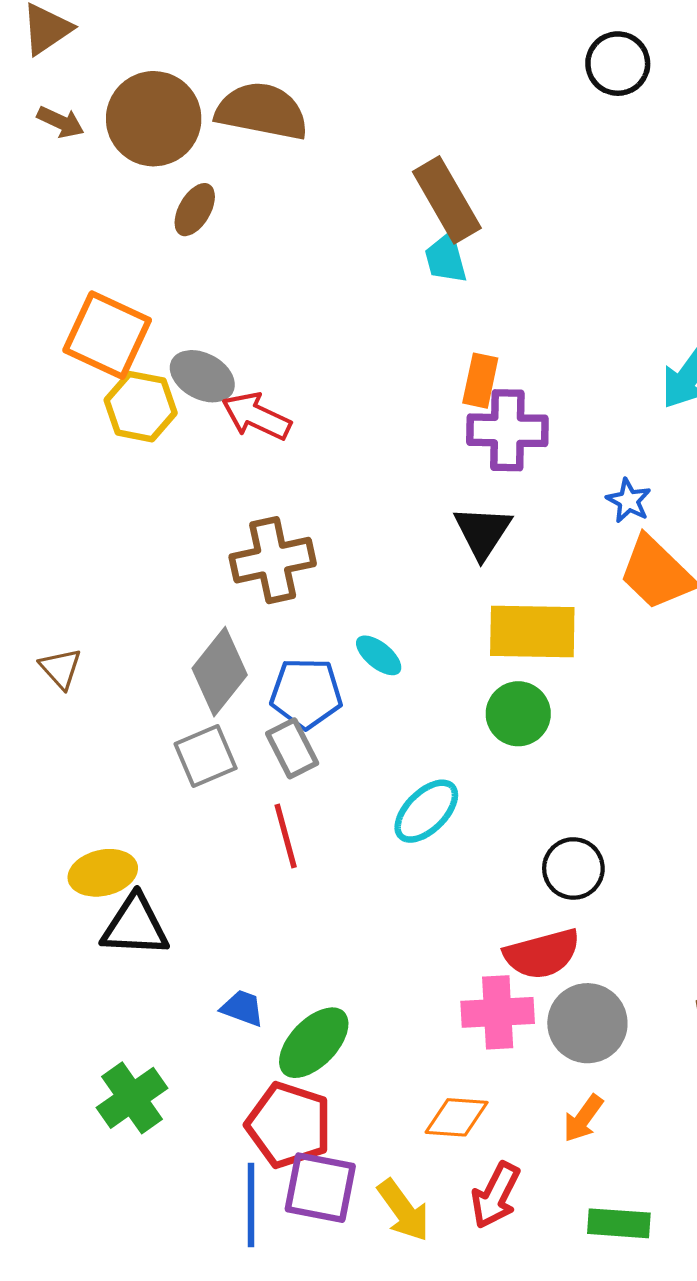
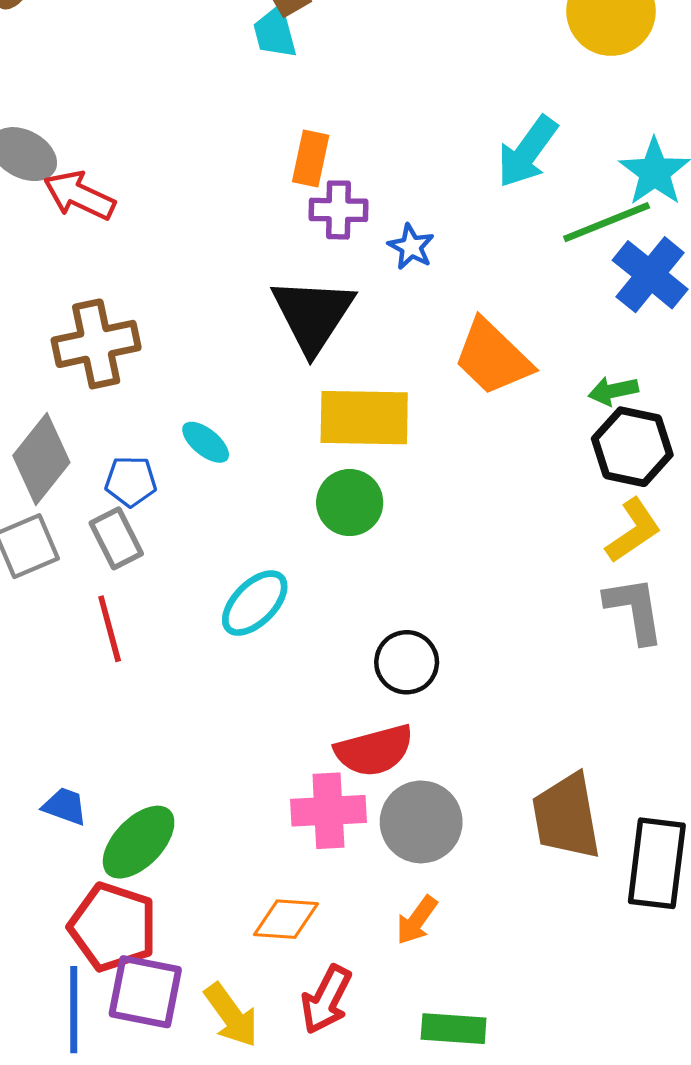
purple cross: (507, 430) -> (338, 210), size x0.7
blue star: (629, 501) -> (411, 247), moved
black triangle: (483, 532) -> (313, 315), size x1.4
blue pentagon: (306, 693) -> (131, 481), size x0.7

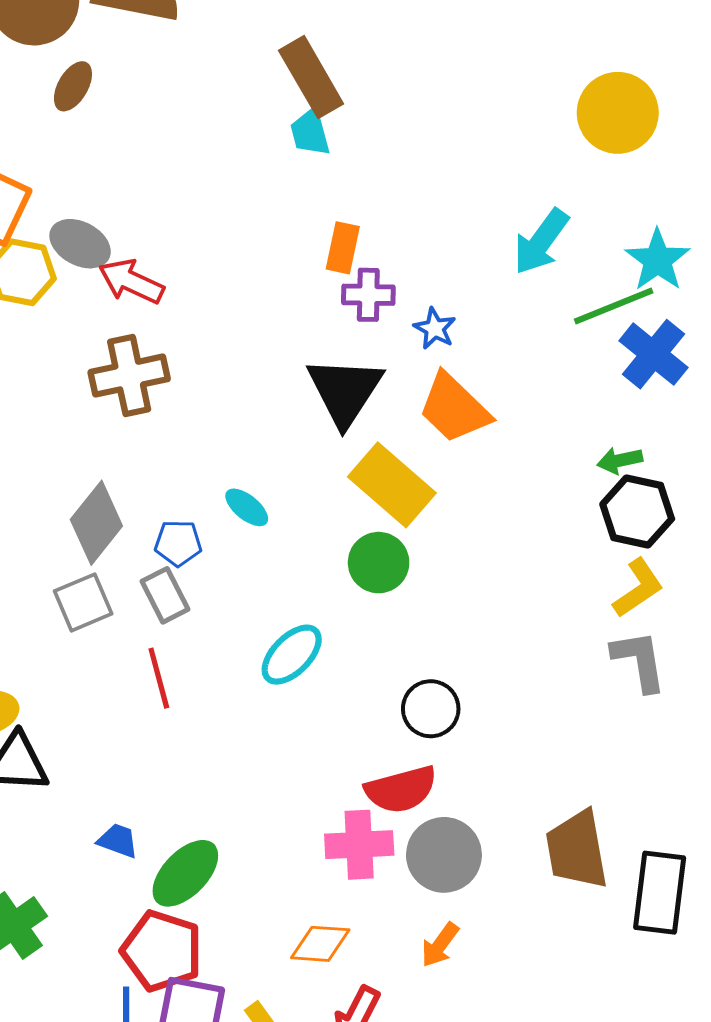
brown cross: (96, 344) -> (129, 376), moved
orange trapezoid: (493, 357) -> (454, 408), moved
yellow rectangle: (364, 418) -> (392, 485), turned 40

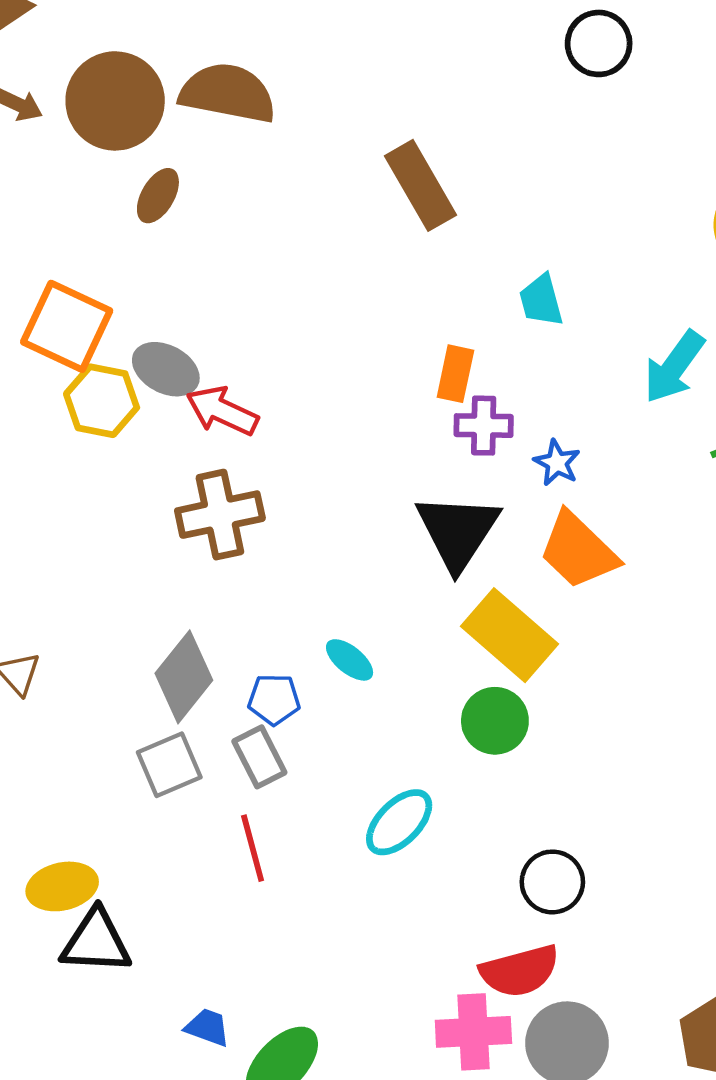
cyan trapezoid: (310, 132) -> (541, 300), moved

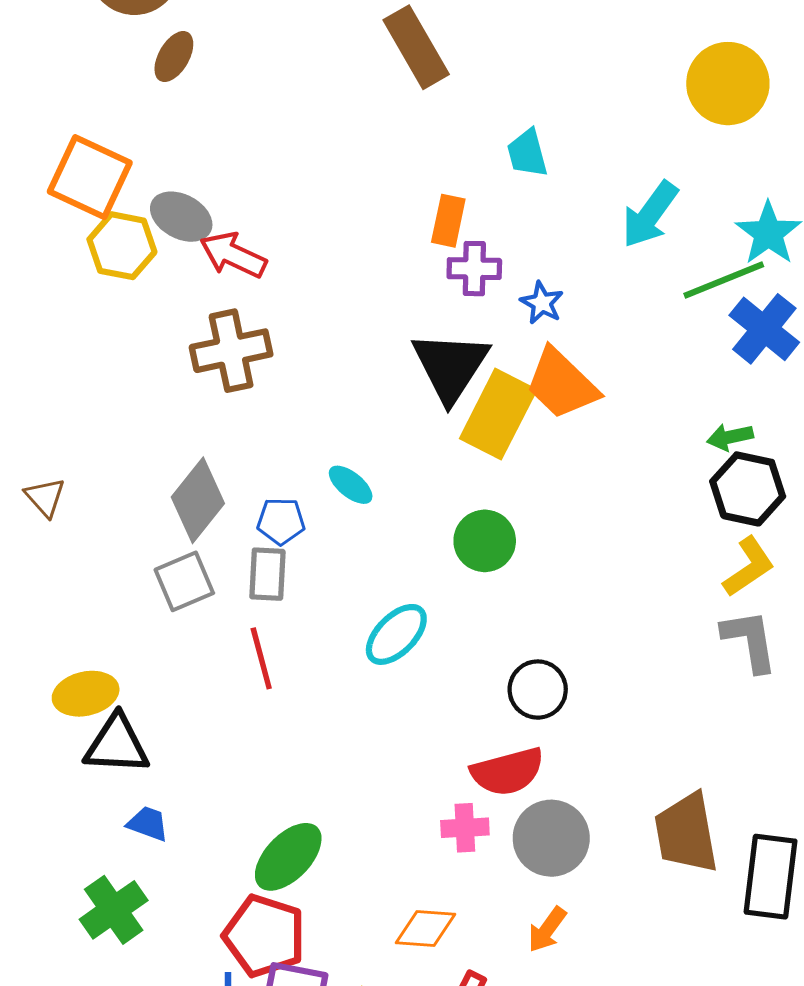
yellow rectangle: (510, 635) -> (498, 414), moved, turned 76
gray rectangle: (259, 757) -> (267, 574), turned 30
blue trapezoid: (208, 1027) -> (148, 824), moved
pink cross: (473, 1032) -> (465, 828), size x0.7

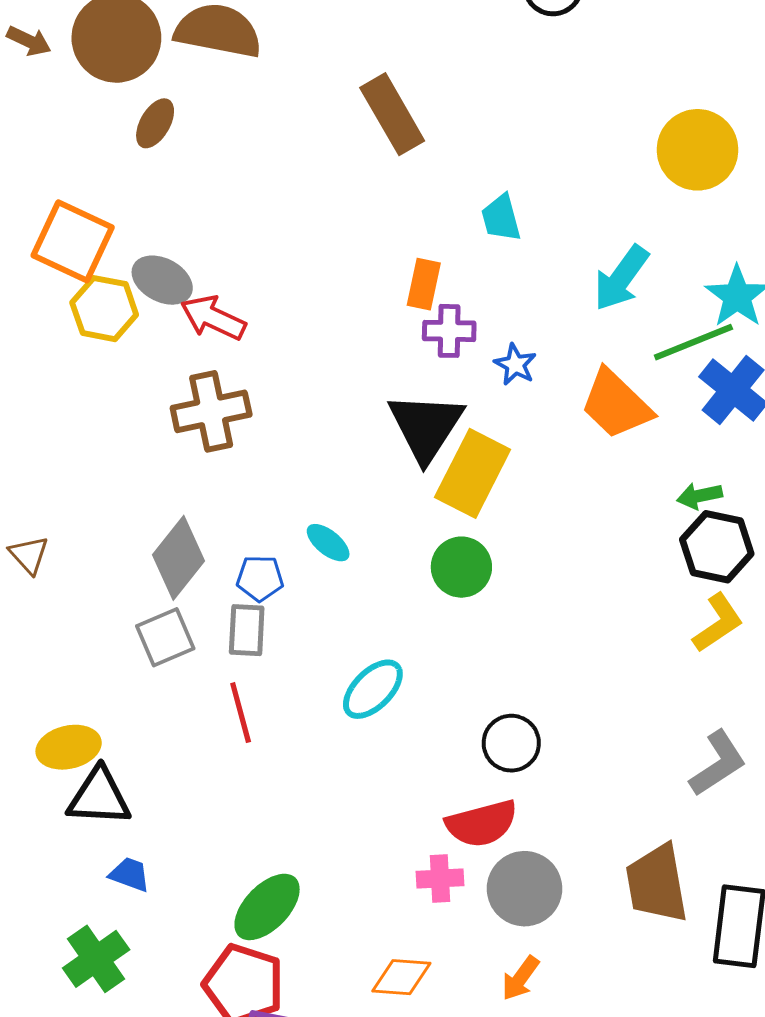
orange trapezoid: (562, 384) -> (616, 404), moved
green circle: (485, 541) -> (461, 567), moved
gray L-shape: (750, 641) -> (718, 763), moved, turned 66

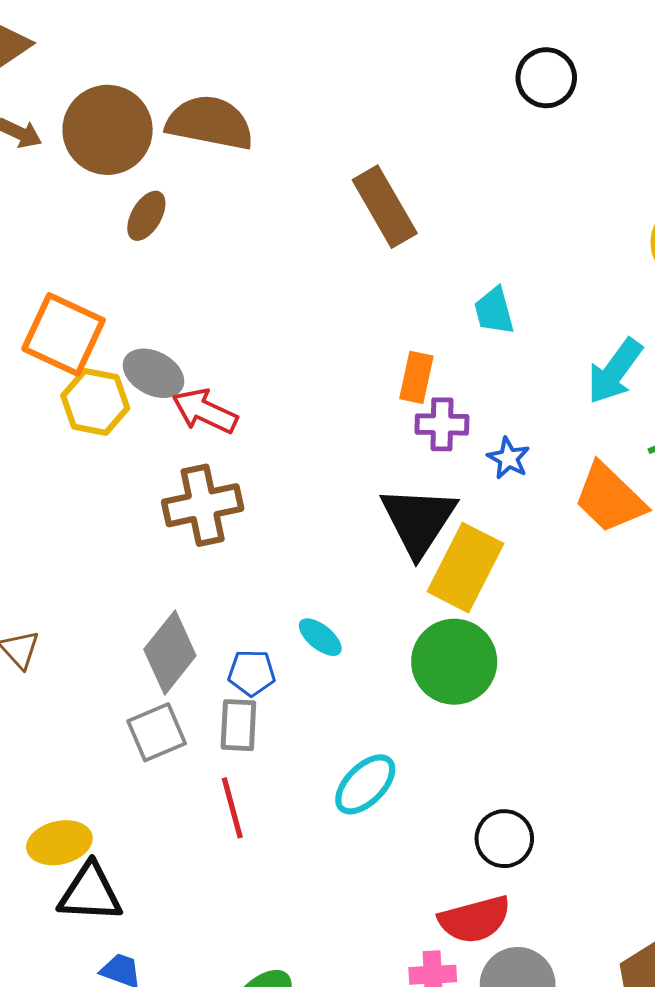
green circle: (461, 567) -> (454, 662), size x1.4

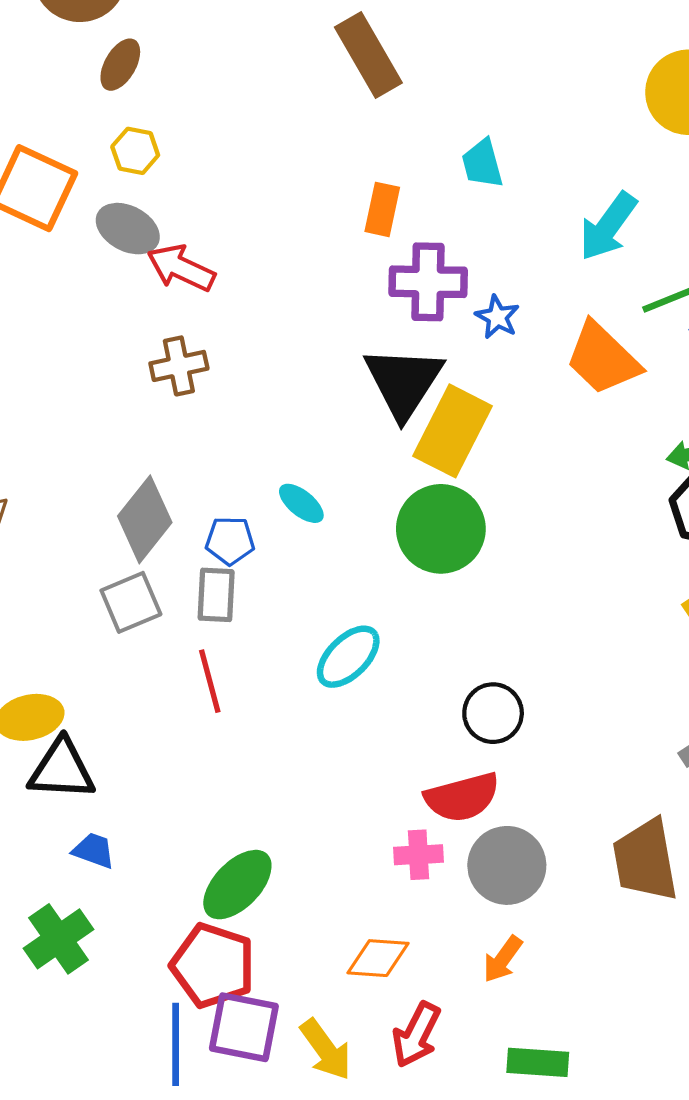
orange rectangle: (416, 377) -> (382, 209), moved
yellow hexagon: (95, 402) -> (135, 151), moved, size x0.7
purple cross: (442, 424) -> (428, 282), size x1.4
brown cross: (203, 505) -> (179, 366), size x0.7

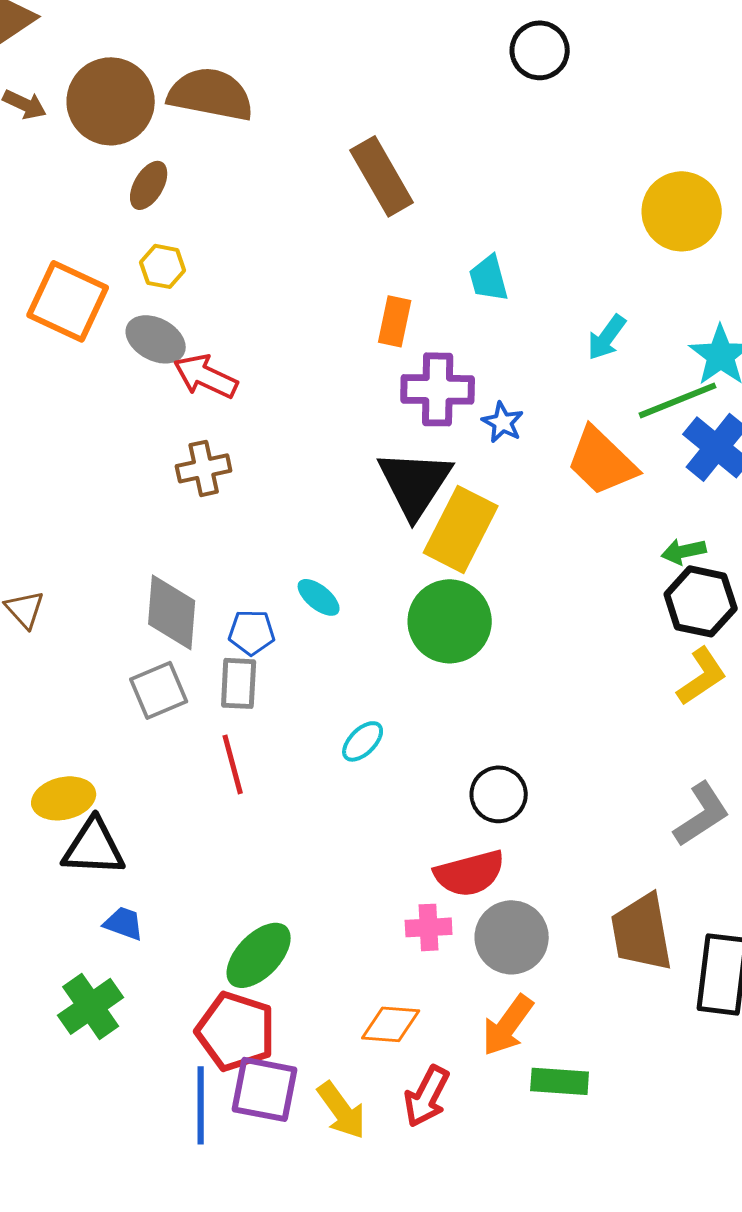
cyan arrow: (608, 226) -> (607, 337), size x0.7
gray diamond: (145, 519) -> (172, 612), turned -34
cyan ellipse: (348, 657) -> (363, 741), size x0.7
orange arrow: (503, 959) -> (508, 1025), size x1.4
green rectangle: (538, 1062) -> (560, 1081), moved

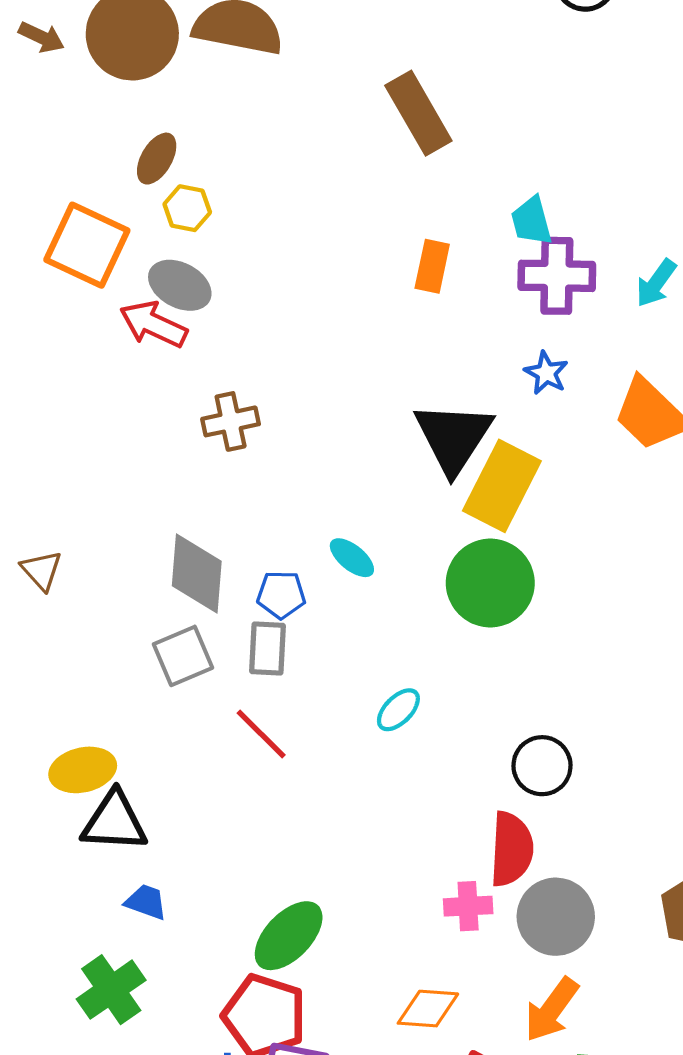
brown ellipse: (149, 185) -> (157, 159), moved
red arrow: (206, 376) -> (153, 324), moved
purple cross: (438, 389) -> (557, 276), moved
red line: (233, 764) -> (261, 734), turned -30
red semicircle: (470, 873) -> (511, 849), turned -72

